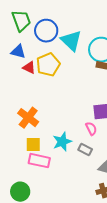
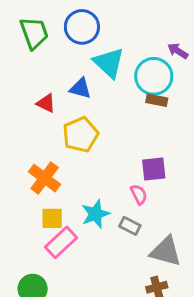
blue circle: (46, 31) -> (82, 27), moved
blue triangle: (18, 52) -> (80, 88), moved
yellow pentagon: (48, 65) -> (80, 135), moved
pink rectangle: (39, 161) -> (61, 242), turned -55

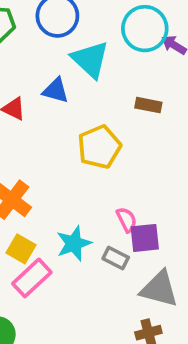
cyan circle: (154, 76) -> (145, 29), moved
yellow pentagon: (80, 135) -> (99, 147), moved
purple square: (154, 169) -> (145, 238), moved
yellow square: (52, 218) -> (21, 249), turned 30

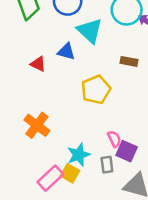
purple square: (145, 238) -> (127, 151), turned 30
yellow square: (21, 249) -> (70, 173), moved
gray rectangle: (116, 258) -> (107, 165), turned 56

